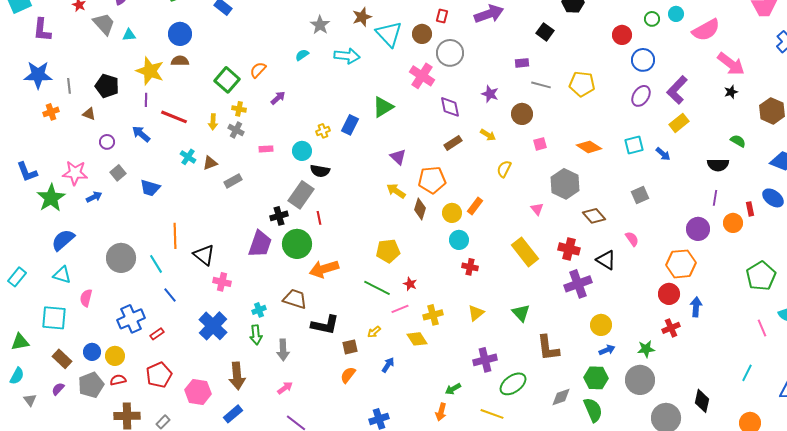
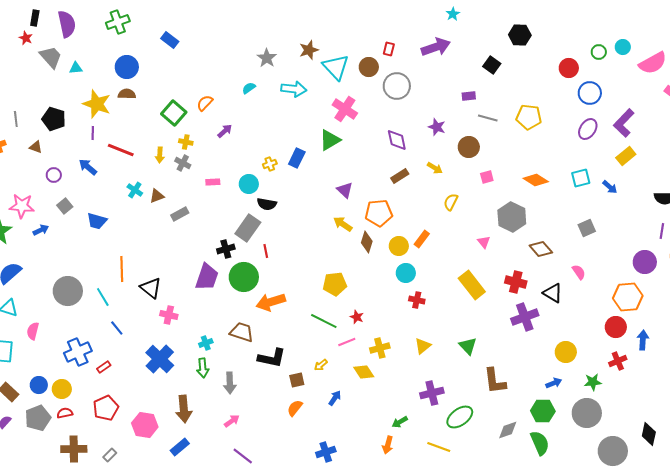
pink cross: (422, 76) -> (345, 109), moved
yellow circle: (601, 325) -> (566, 352), moved

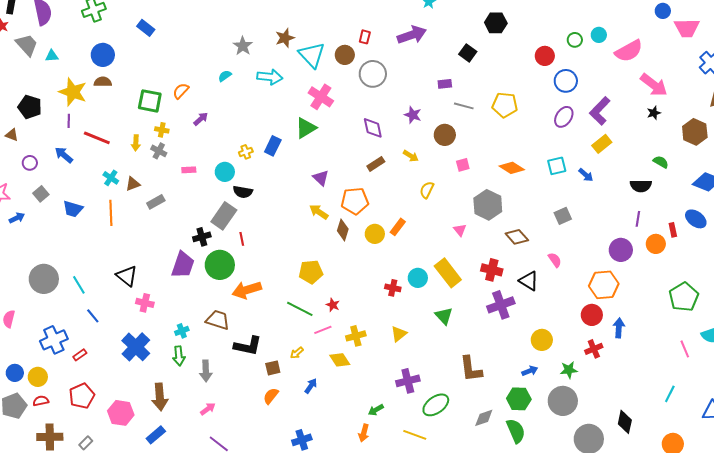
green square: (174, 113) -> (150, 101), turned -30
orange line: (122, 269) -> (111, 213), moved
cyan circle: (406, 273) -> (418, 278), moved
green triangle: (468, 346) -> (444, 316), moved

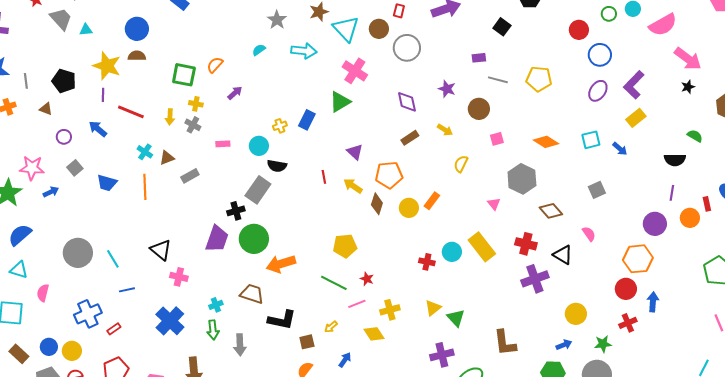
red line: (242, 239) -> (324, 177), moved
blue line: (93, 316) -> (127, 290), turned -63
green triangle: (444, 316) -> (456, 318), moved

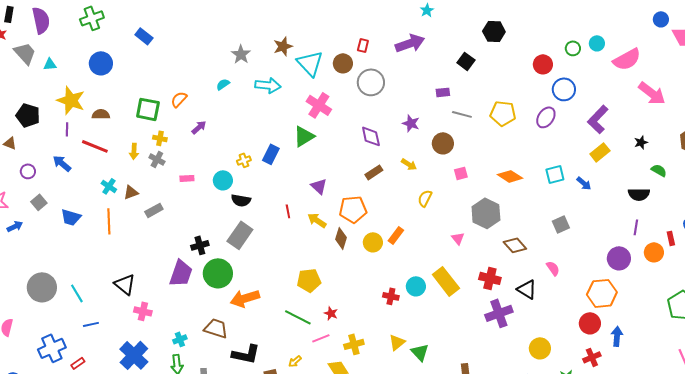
brown semicircle: (137, 56) -> (101, 114), moved
black star: (688, 87) -> (641, 142), moved
purple ellipse: (598, 91) -> (546, 117), moved
gray rectangle: (258, 190) -> (240, 235), moved

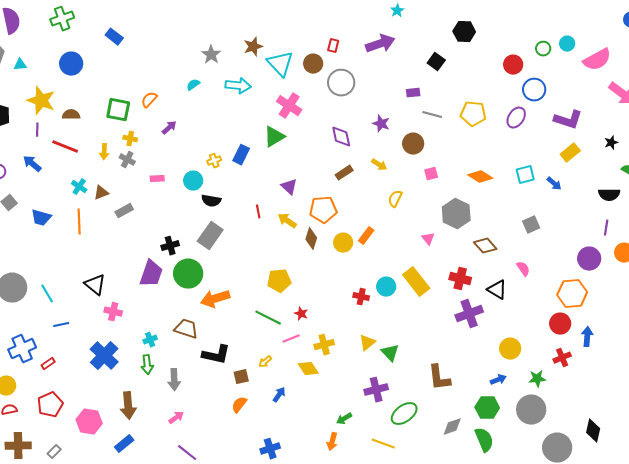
purple L-shape: (598, 119) -> (568, 120), turned -116

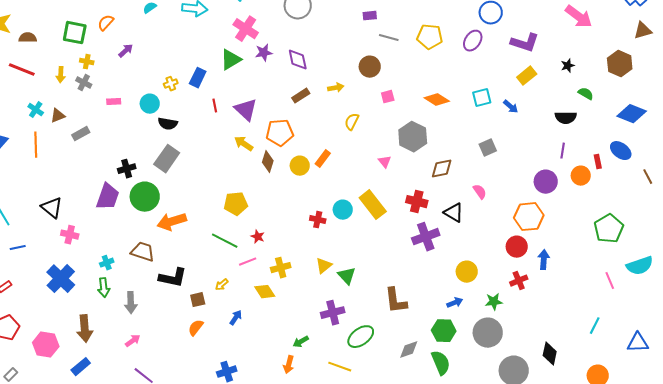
purple star: (381, 124) -> (264, 53), moved, turned -30
yellow arrow: (379, 165) -> (336, 88), turned -42
purple triangle: (289, 187) -> (246, 110), size x1.4
red line: (258, 212) -> (215, 106), moved
brown diamond: (485, 246) -> (442, 169), turned -60

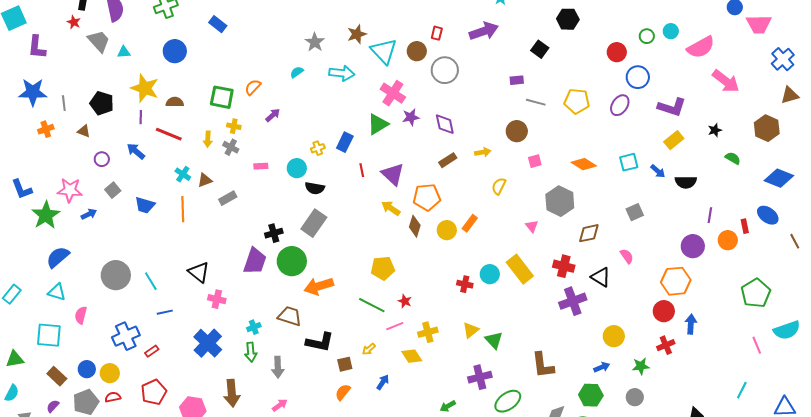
black semicircle: (566, 118) -> (686, 182), moved
gray circle: (488, 333) -> (635, 397), size x0.6

